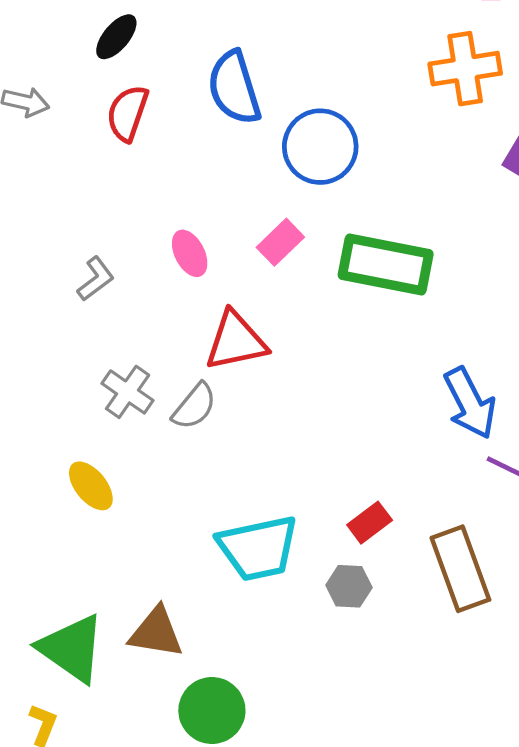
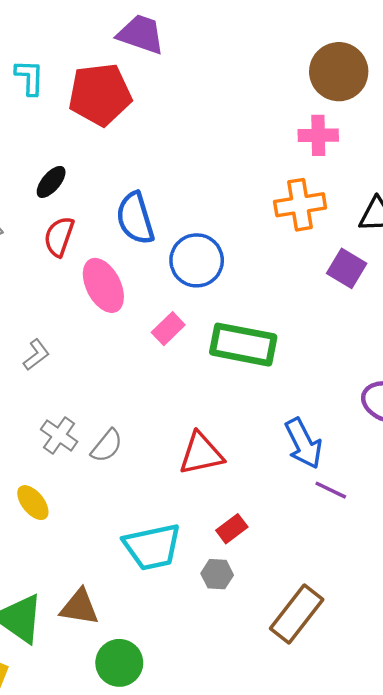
pink ellipse: (190, 253) -> (103, 285), moved, size x1.6
red triangle: (236, 341) -> (201, 454), moved
brown rectangle: (460, 569) -> (297, 614), moved, turned 58

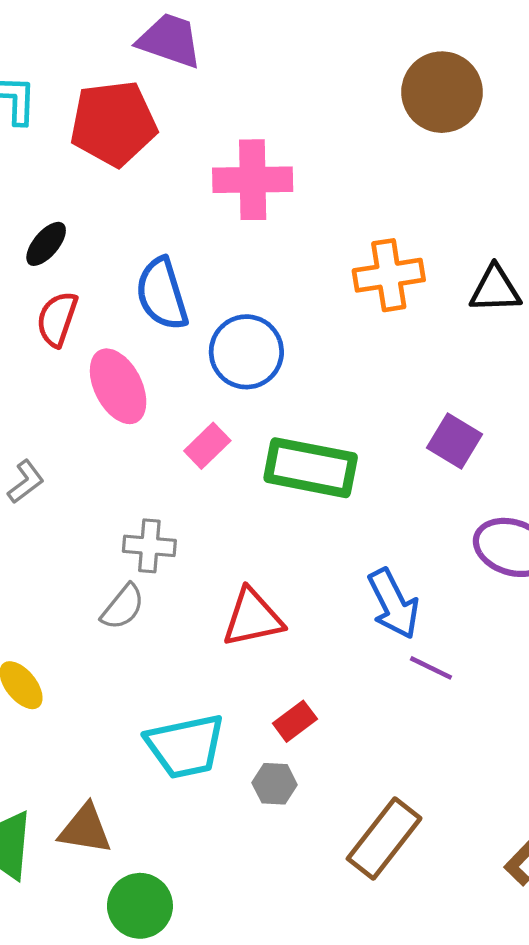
pink cross: (318, 135) -> (253, 180), moved, size x1.4
purple square: (347, 268) -> (454, 441), moved
gray cross: (59, 435) -> (149, 546), moved, turned -30

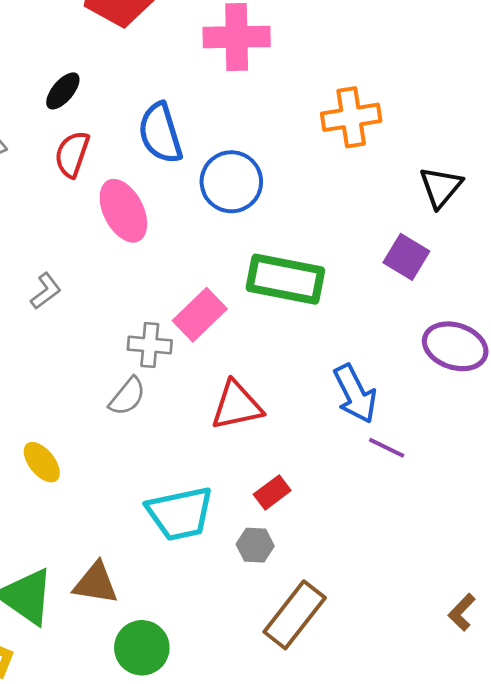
black triangle: (495, 289) -> (441, 187), moved, turned -48
pink rectangle: (207, 446) -> (200, 315), moved, size x1.4
brown rectangle: (384, 839) -> (295, 615), moved

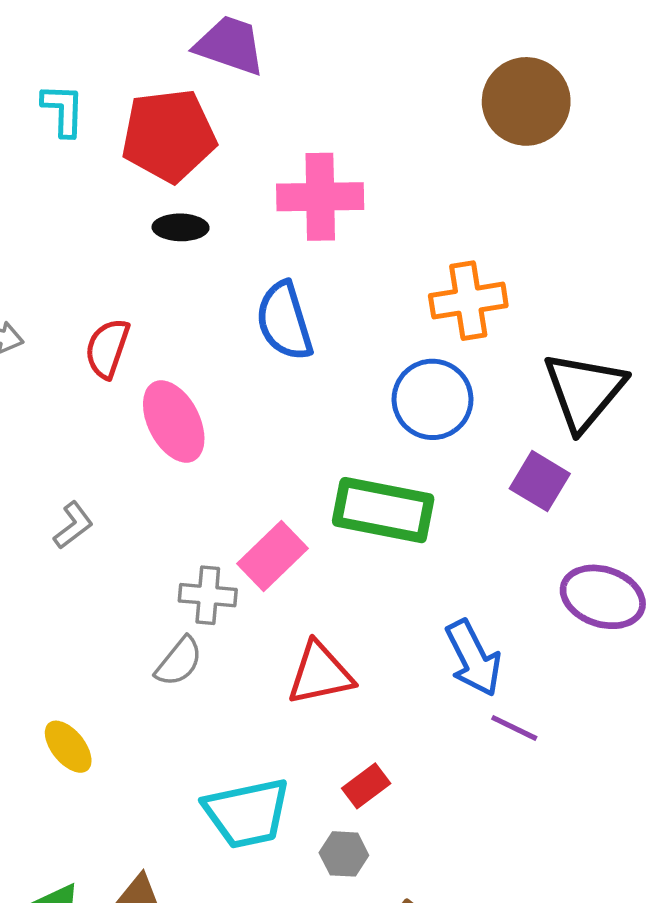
black ellipse: (63, 91) -> (181, 227), moved, turned 51
blue semicircle: (160, 133) -> (284, 321), moved
blue circle: (231, 182) -> (433, 399), moved
black triangle: (441, 187) -> (584, 391), size x1.5

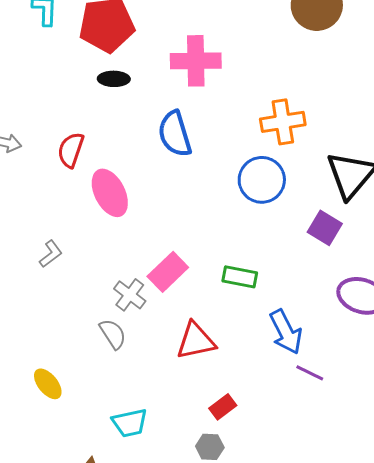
green rectangle: (383, 510) -> (240, 277), moved, size x0.6
gray cross: (208, 595) -> (130, 295), turned 32
gray semicircle: (179, 662) -> (113, 334), turned -72
cyan trapezoid: (247, 813) -> (130, 423), moved, size x0.7

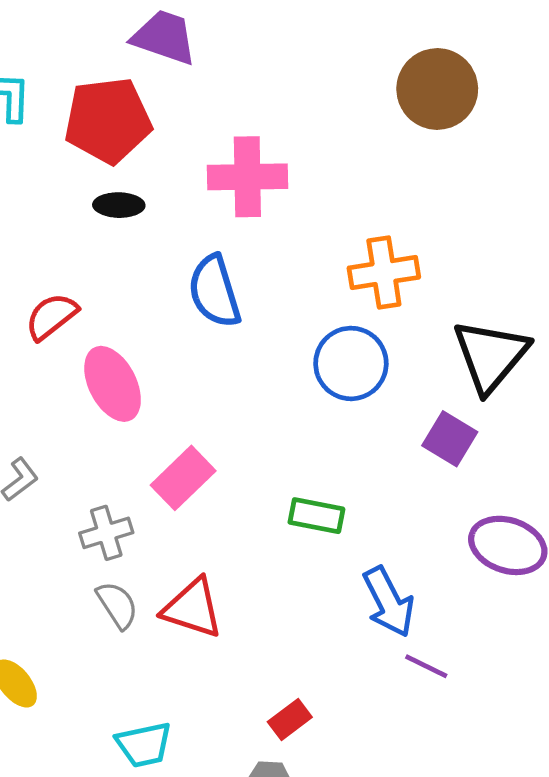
red semicircle: (71, 150) -> (51, 316), turned 33
pink rectangle: (168, 272) -> (183, 478), moved
gray cross: (130, 295) -> (106, 533), moved, turned 36
red triangle: (196, 341) -> (193, 608), moved, turned 30

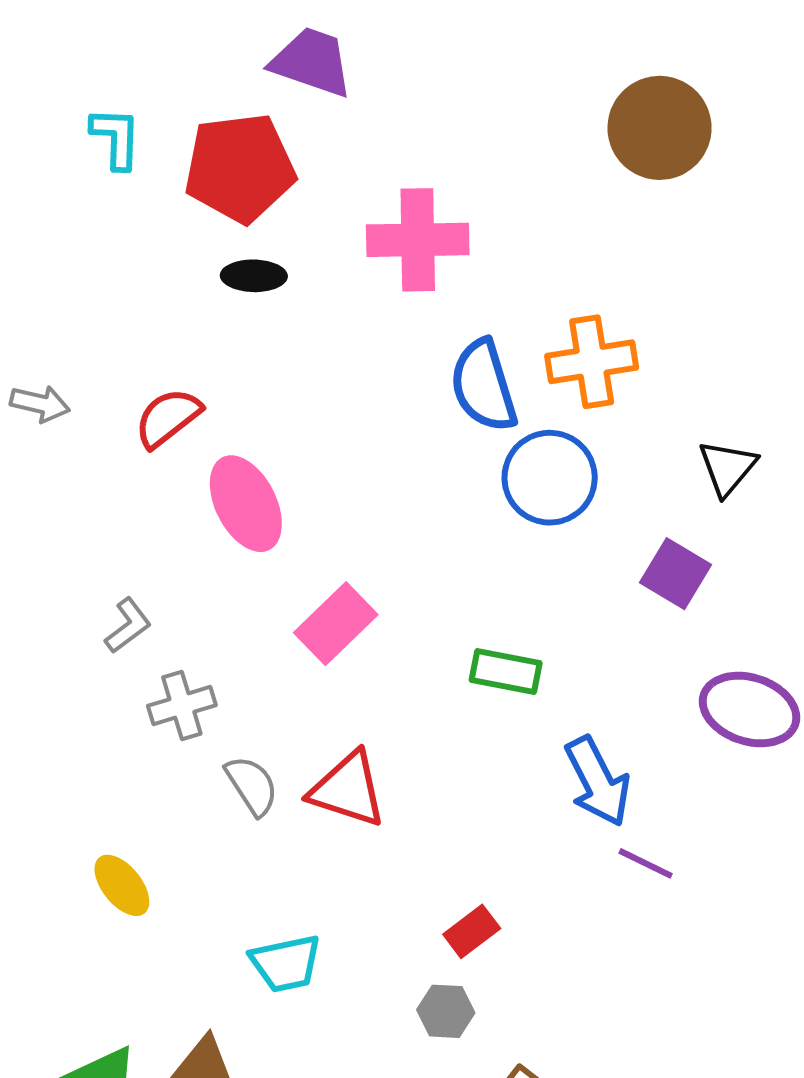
blue semicircle: (215, 291) -> (484, 386), moved
black triangle: (491, 356) -> (727, 468), size x0.6
gray cross: (106, 533) -> (182, 706), moved

